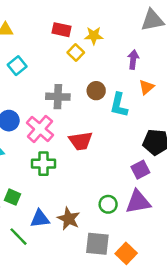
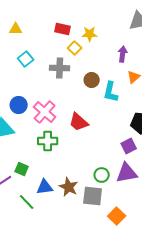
gray cross: (58, 97) -> (60, 68), moved
red trapezoid: (81, 141) -> (79, 122), turned 50
gray square: (97, 244) -> (93, 196), moved

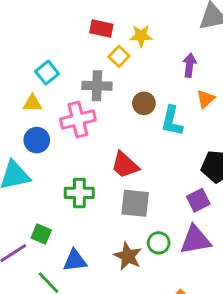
yellow triangle: (16, 29) -> (32, 103), moved
pink cross: (45, 112) -> (78, 120), moved, turned 35
brown star: (69, 187) -> (128, 256), moved
gray square: (93, 196) -> (135, 203), moved

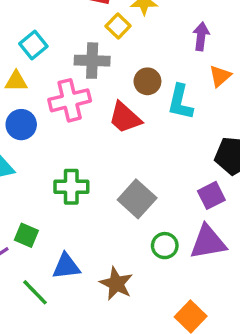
red trapezoid: (125, 165) -> (125, 118), moved
gray square: (135, 203) -> (137, 199), turned 36
brown star: (128, 256) -> (116, 284), moved

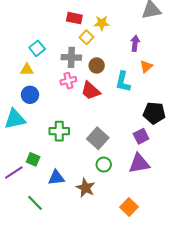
brown circle: (147, 81) -> (97, 66), moved
pink cross: (70, 100) -> (68, 81), moved, size x0.7
green circle: (165, 246) -> (104, 165), moved
green line: (35, 292) -> (35, 203), moved

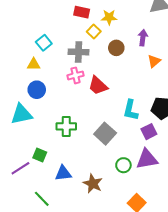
brown circle: (97, 66) -> (116, 48), moved
cyan L-shape: (123, 82) -> (131, 110), moved
green circle: (104, 165) -> (123, 165), moved

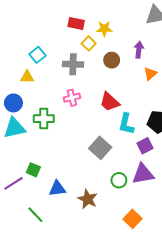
pink cross: (75, 75) -> (72, 98), moved
red trapezoid: (98, 86) -> (110, 102), moved
blue circle: (37, 90) -> (13, 103), moved
green cross: (66, 126) -> (44, 119), moved

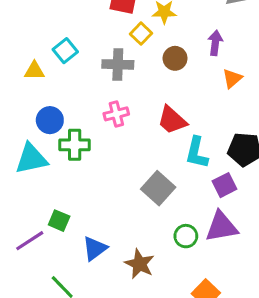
yellow triangle: (27, 77) -> (34, 71), moved
blue circle: (13, 103) -> (50, 120), moved
blue triangle: (57, 189) -> (95, 248), turned -30

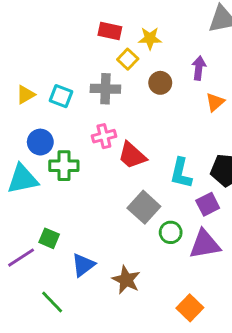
cyan square: (65, 51) -> (61, 96), moved, turned -30
yellow triangle: (34, 71) -> (25, 95), turned -30
red trapezoid: (172, 120) -> (132, 155), moved
green circle: (186, 236) -> (171, 232), moved

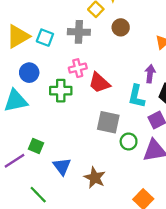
purple arrow: (199, 68) -> (150, 74), moved
yellow triangle: (25, 95) -> (18, 36), size x1.6
green cross: (64, 166) -> (61, 91), moved
gray square: (144, 207) -> (108, 122), turned -30
blue triangle: (83, 265) -> (62, 166), turned -30

